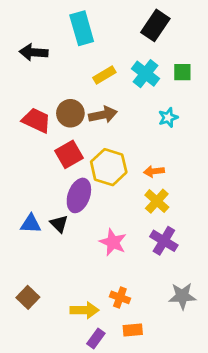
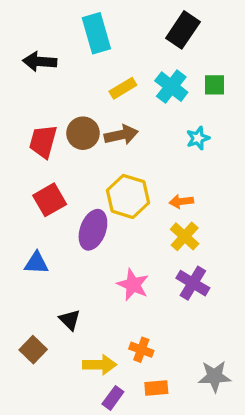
red trapezoid: (36, 120) -> (43, 141), turned -100
red square: (69, 154) -> (50, 200), moved
black triangle: (59, 224) -> (70, 320), moved
gray star: (182, 296) -> (215, 376), moved

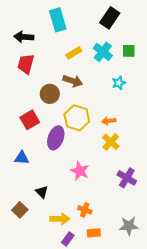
brown circle: (83, 133) -> (50, 94), moved
brown arrow: (121, 135) -> (73, 81), turned 30
red trapezoid: (43, 141) -> (26, 64), moved
purple cross: (193, 283) -> (127, 178), moved

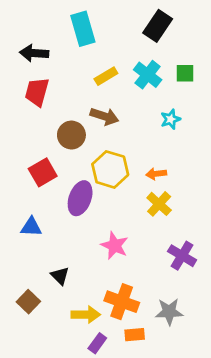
orange cross: (85, 210) -> (122, 302), size x1.6
gray star: (129, 226) -> (169, 312), moved

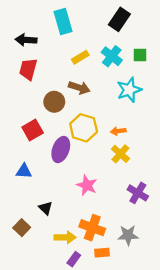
cyan star: (171, 119) -> (129, 90), size x1.6

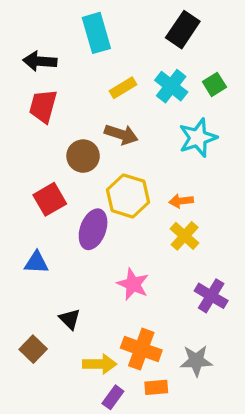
green square: (140, 55) -> (214, 84), turned -32

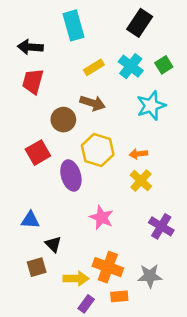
purple ellipse: (93, 229) -> (71, 176), turned -36
blue triangle: (36, 263) -> (30, 220), moved
brown square: (33, 349) -> (37, 267), moved, turned 30

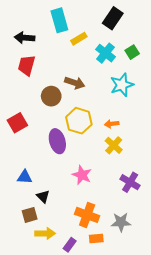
yellow rectangle: (94, 67) -> (79, 39), moved
red square: (38, 153) -> (17, 123), moved
yellow arrow: (76, 279) -> (45, 233), moved

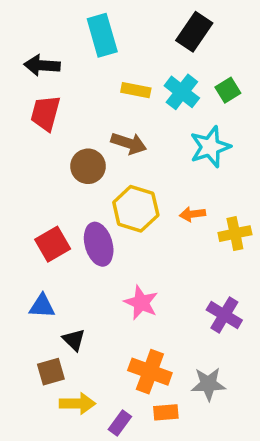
yellow rectangle: (79, 39) -> (136, 90), moved, turned 42
red square: (17, 123) -> (53, 244), moved
yellow cross: (114, 145) -> (235, 234), moved, turned 36

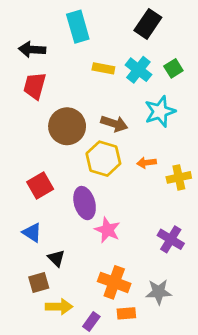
brown arrow: (129, 143) -> (114, 124), moved
brown circle: (88, 166) -> (67, 126), size x1.4
purple ellipse: (99, 244) -> (85, 203), moved
blue triangle: (42, 306) -> (32, 233), turned 30

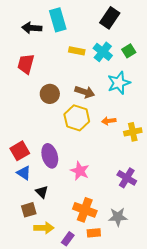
black arrow: (32, 50) -> (32, 28), moved
brown circle: (67, 126) -> (50, 94), size x0.7
red square: (40, 186) -> (20, 151), moved
purple ellipse: (85, 203) -> (50, 156), moved

